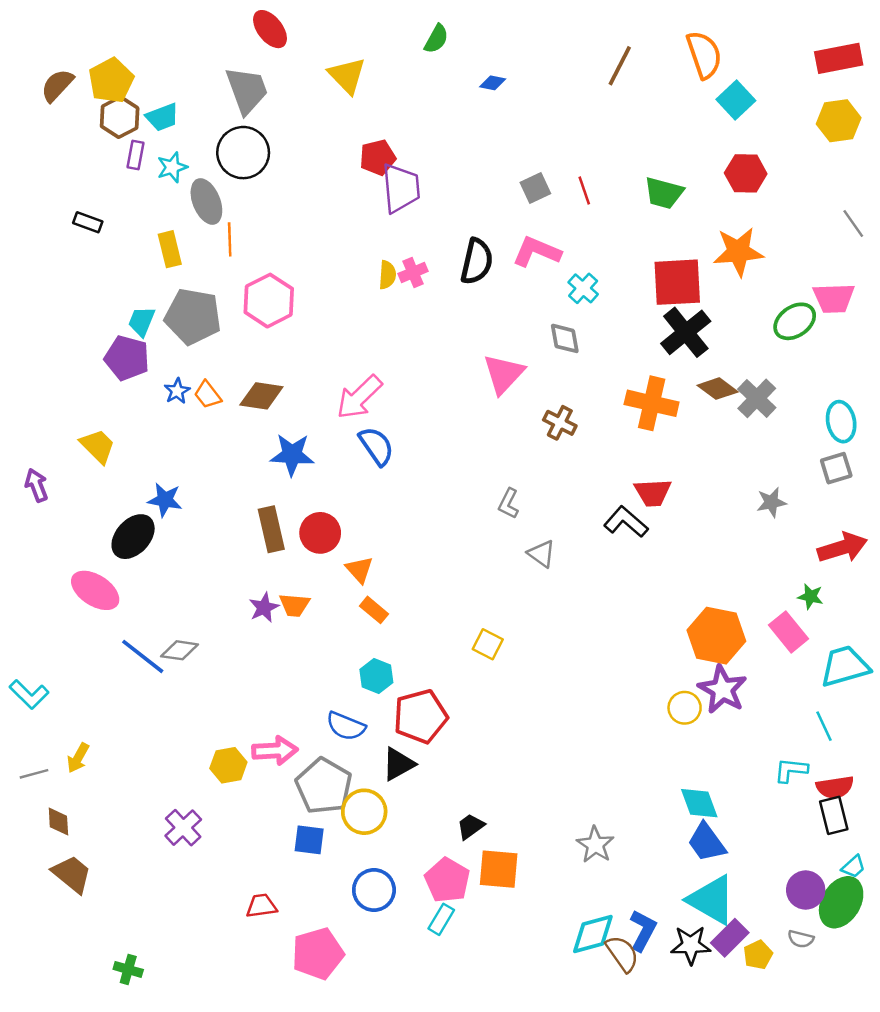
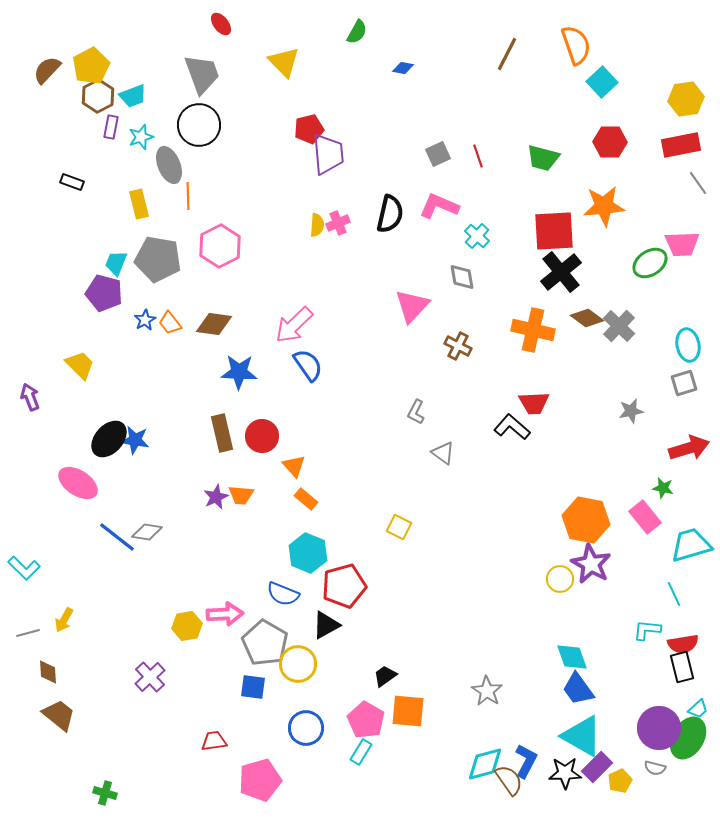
red ellipse: (270, 29) -> (221, 24), size x0.7
red rectangle: (839, 58) -> (681, 145), moved
blue star: (165, 500) -> (135, 440), moved
cyan hexagon: (376, 676) -> (308, 553), size x1.4
purple circle: (806, 890) -> (659, 728), size x1.4

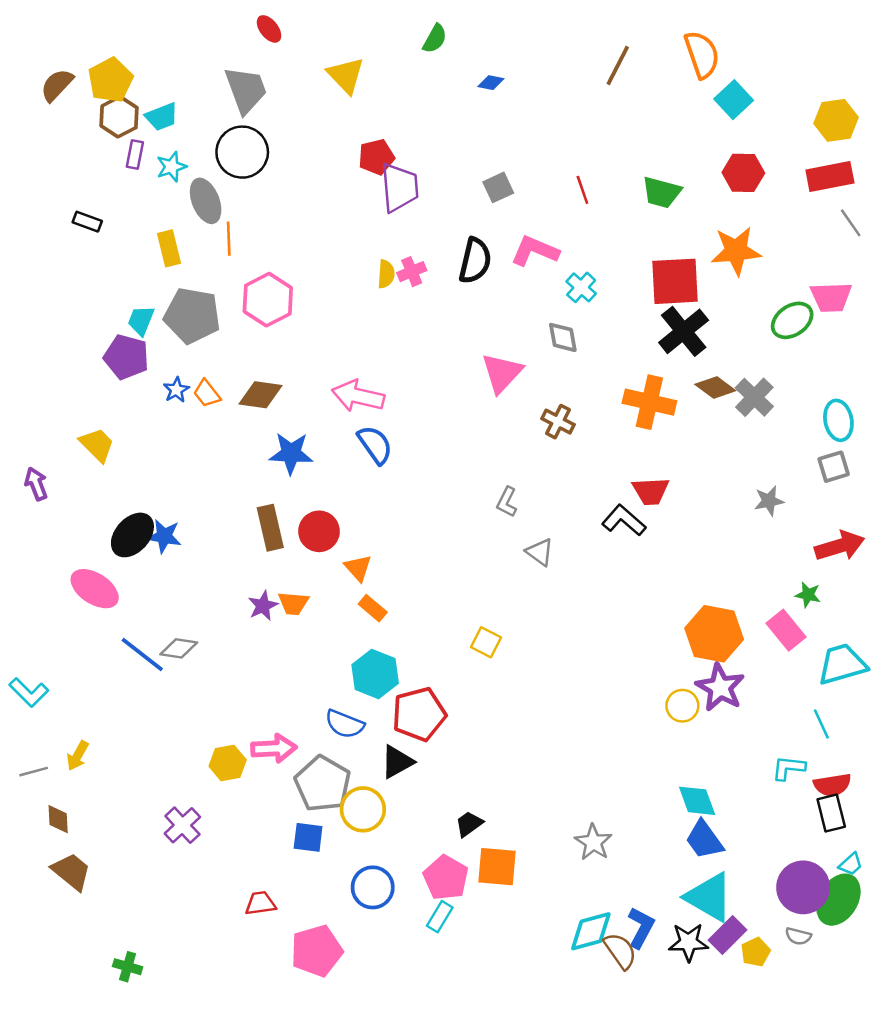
gray square: (438, 154) -> (498, 187), moved
pink arrow: (294, 325) -> (358, 396), turned 57

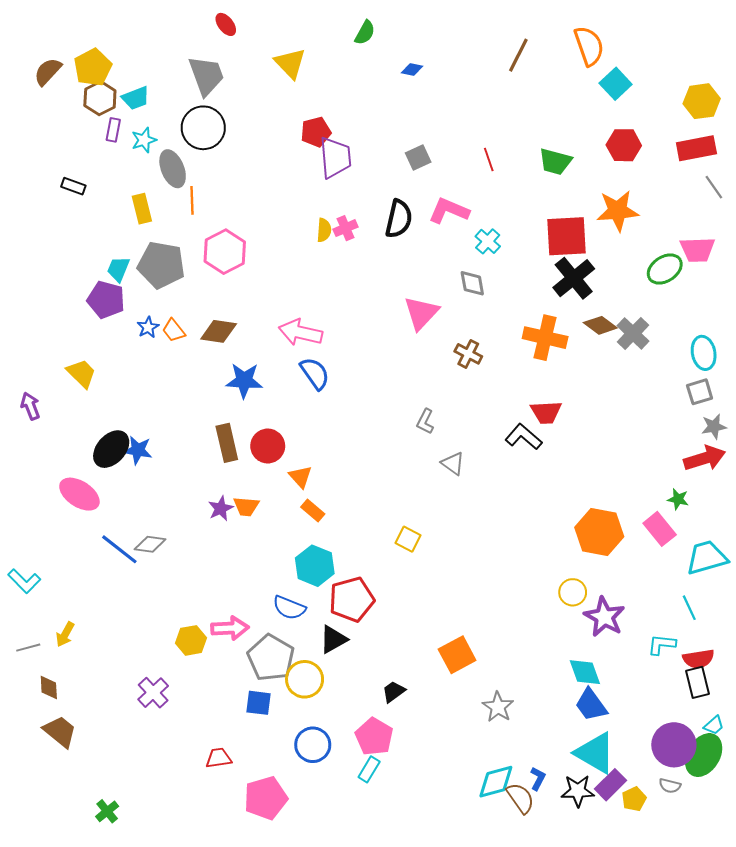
gray star: (769, 501) -> (714, 427), moved
purple star: (720, 687) -> (604, 617), moved
orange square: (497, 867) -> (457, 655), moved, turned -33
blue L-shape: (641, 928) -> (538, 779), size x0.7
green cross: (128, 967) -> (107, 811), turned 35

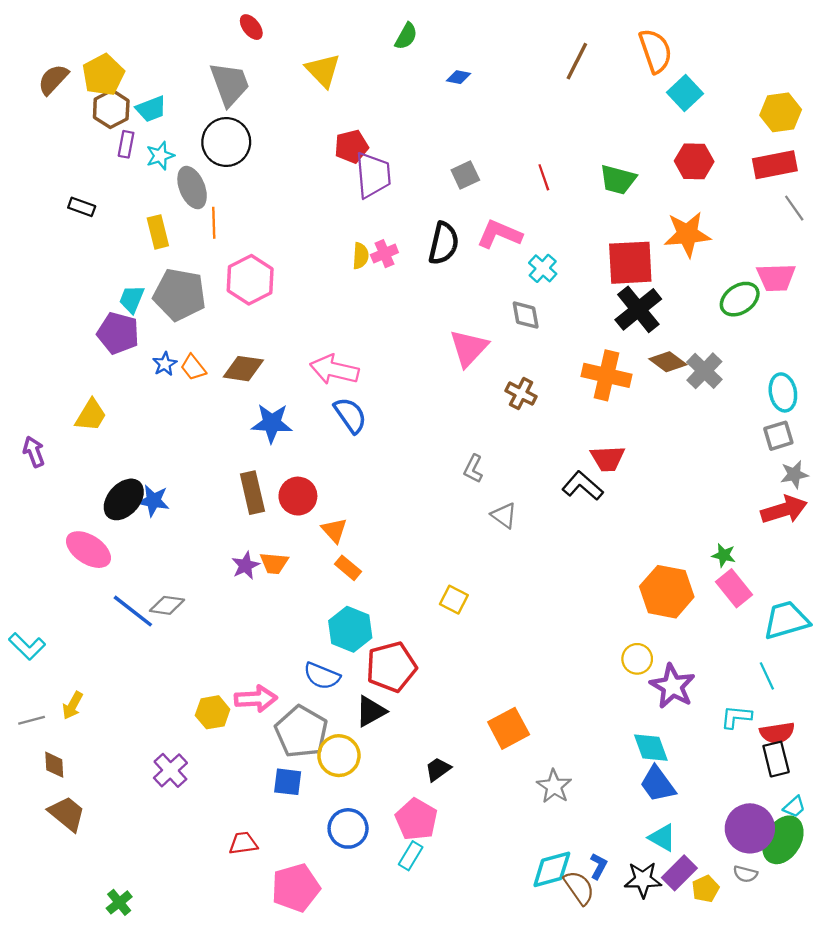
yellow trapezoid: (82, 373) -> (91, 415), turned 76
green star: (678, 499) -> (724, 555), moved
cyan triangle: (595, 753) -> (662, 838), size x0.6

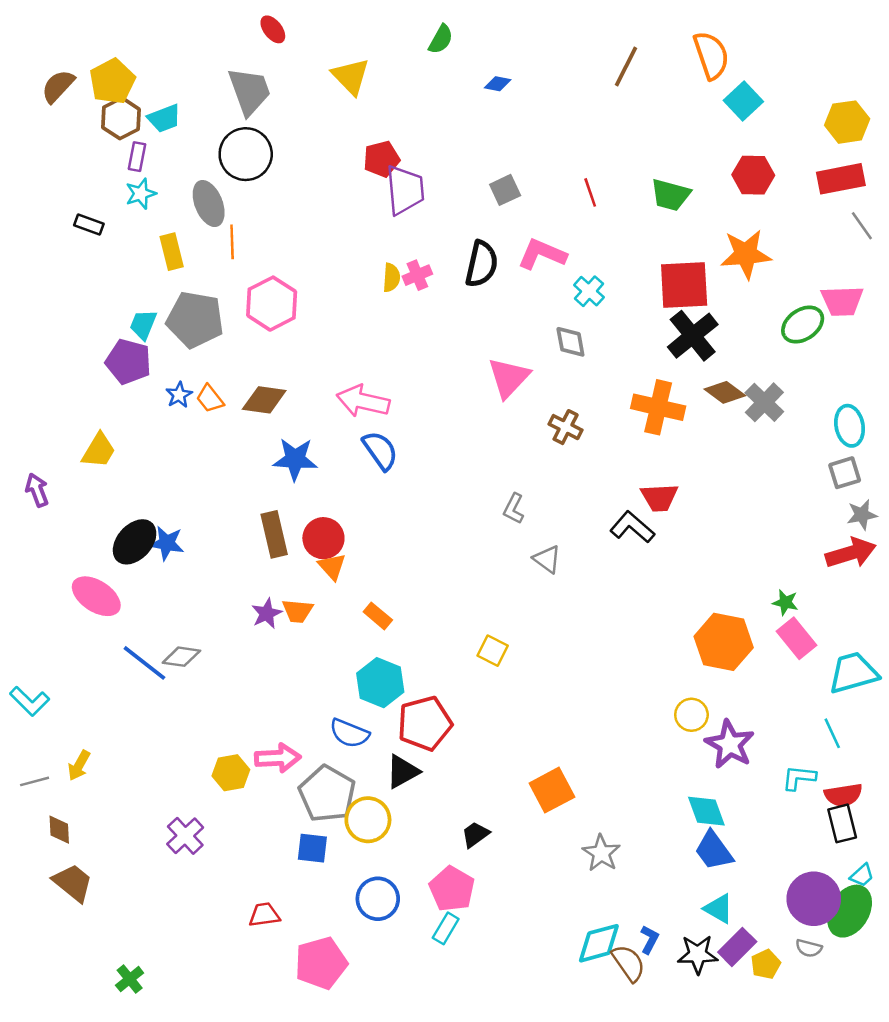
cyan star: (160, 156) -> (141, 194), moved
orange triangle: (334, 530) -> (332, 567), moved

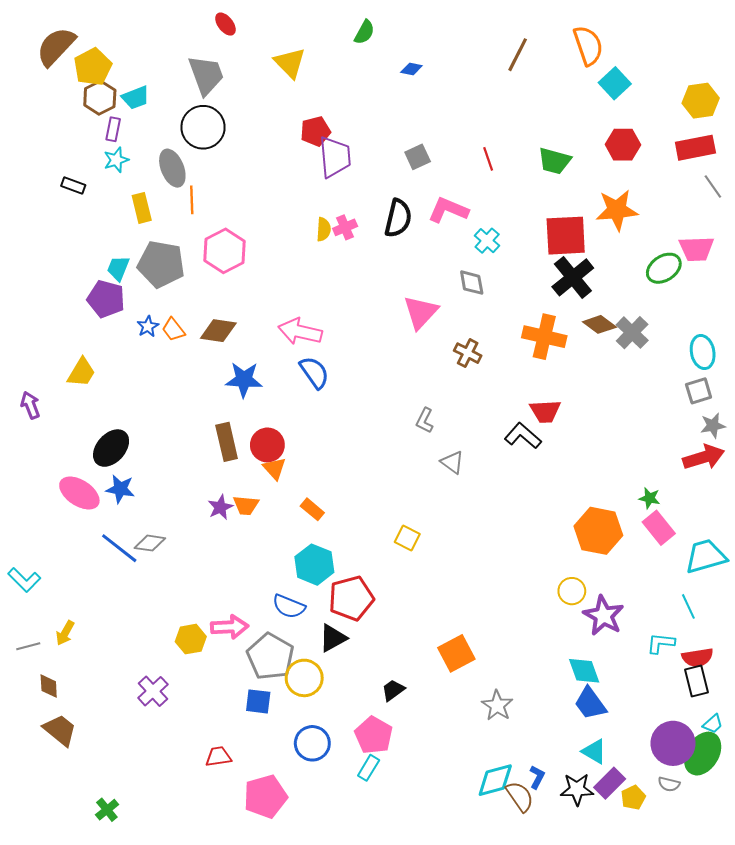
brown semicircle: (58, 86) -> (56, 47), moved, size x1.4
blue star: (167, 543) -> (120, 489), moved

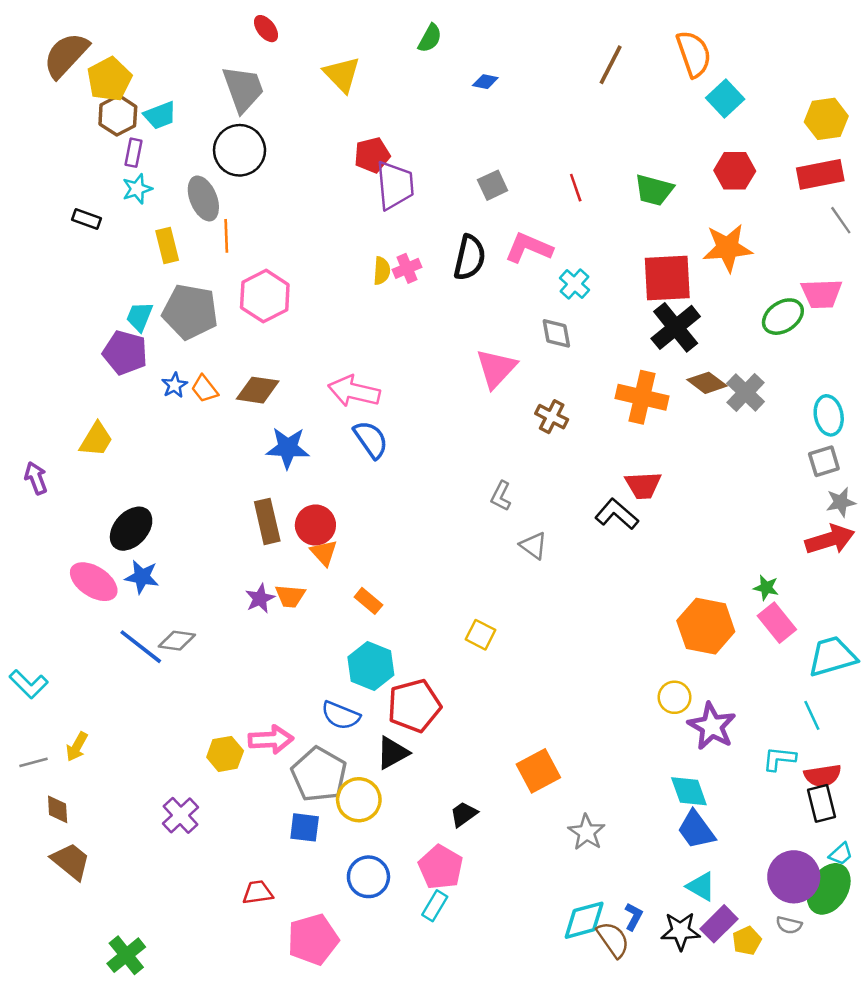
green cross: (107, 810) -> (126, 955), size x1.4

